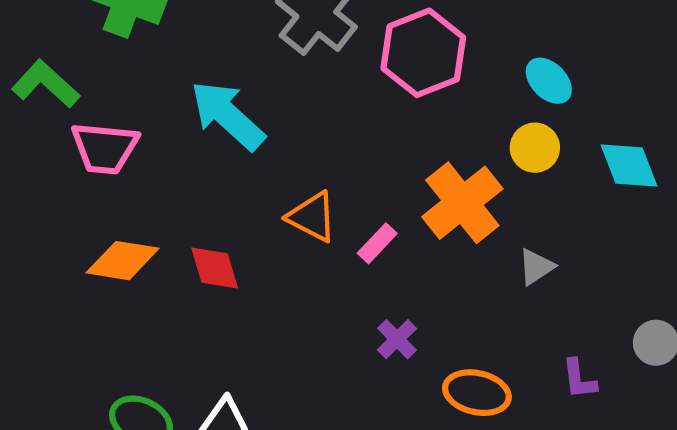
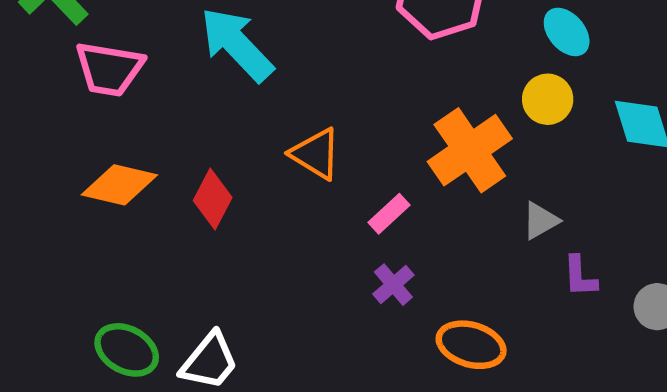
pink rectangle: (377, 243) -> (389, 214), moved
red diamond: (215, 268) -> (213, 199), turned 40
purple L-shape: (579, 379) -> (580, 276), moved

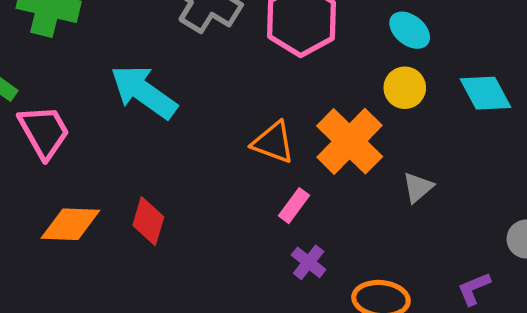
pink trapezoid: (109, 69) -> (44, 132), turned -118
orange triangle: (316, 154) -> (273, 142), moved
purple L-shape: (580, 276) -> (474, 289), moved, turned 81

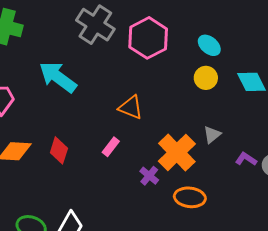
orange cross: (350, 141) -> (177, 153), moved
pink rectangle: (294, 206) -> (111, 147), moved
purple L-shape: (474, 289) -> (246, 159), moved, turned 55

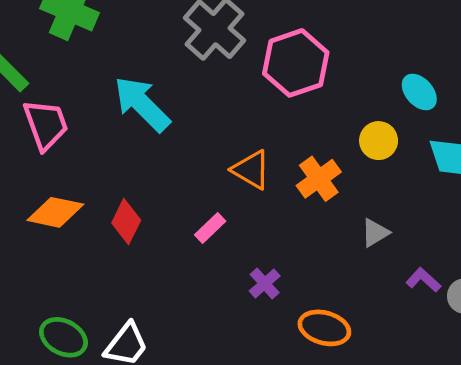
cyan ellipse: (209, 45) -> (419, 92), moved
orange cross: (177, 153) -> (319, 179), moved, size x0.7

